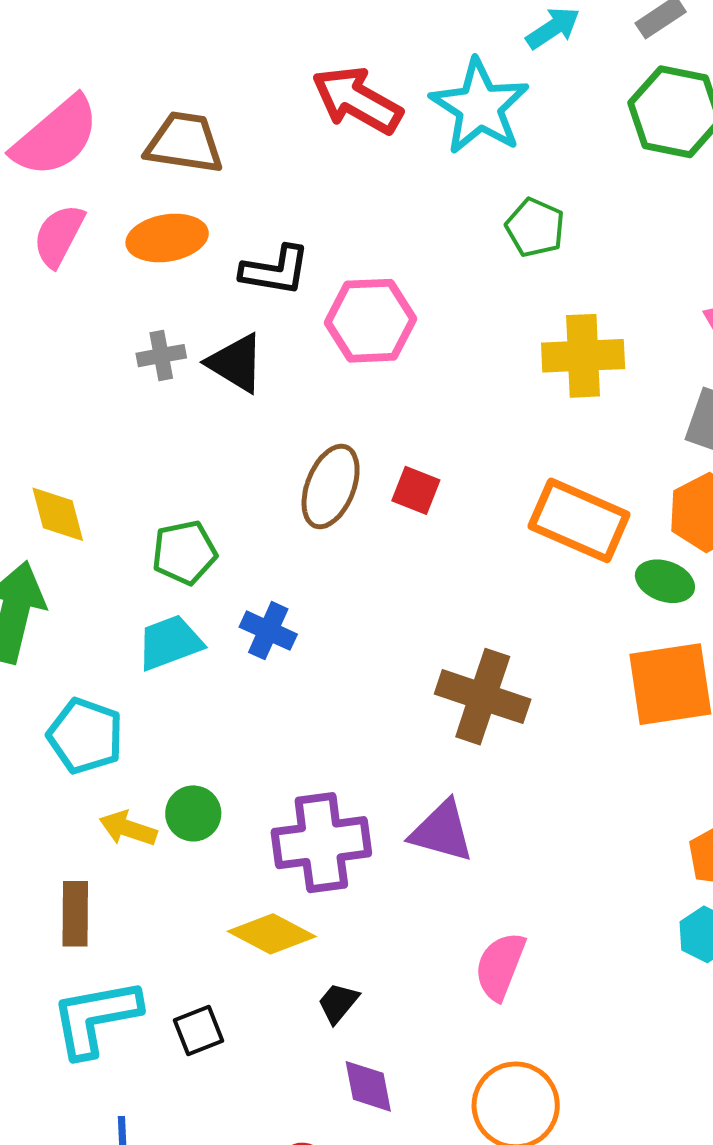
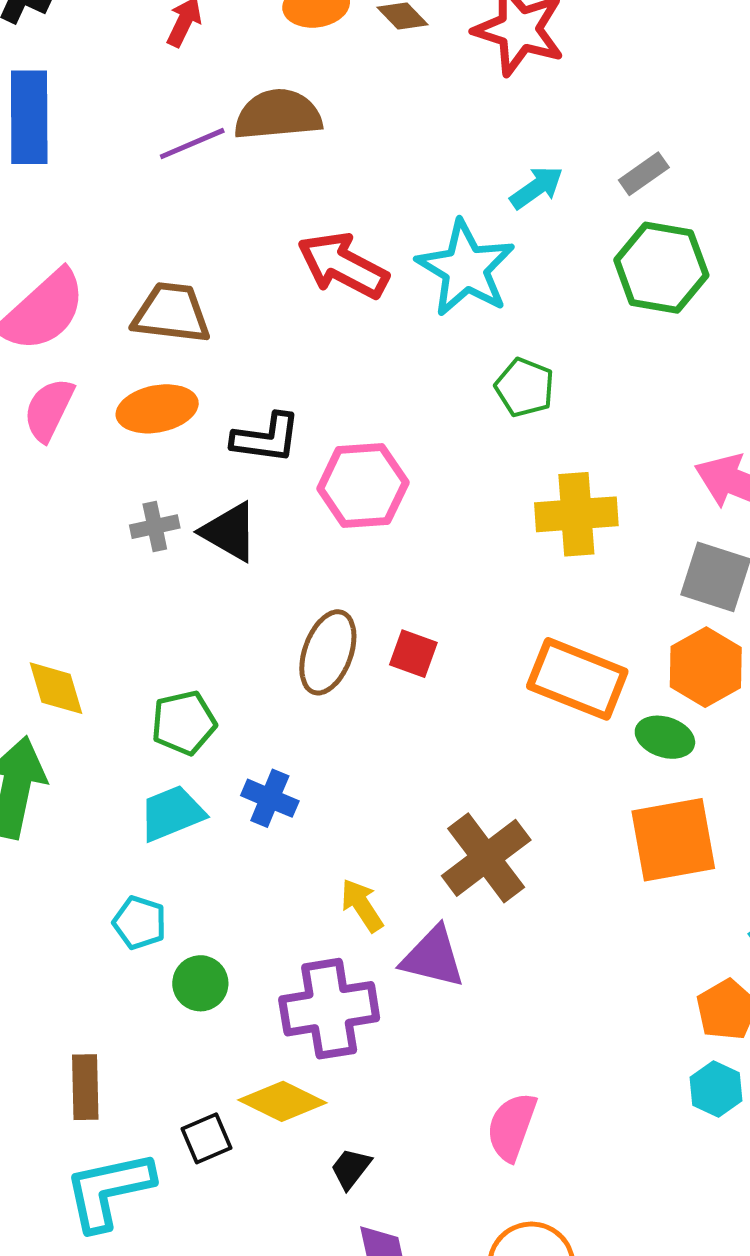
brown cross: (483, 697) -> (486, 858), turned 36
cyan pentagon: (85, 736) -> (140, 923), moved, size x0.7
yellow arrow: (128, 828) -> (362, 905), moved, turned 40
purple triangle: (442, 831) -> (433, 957), moved
black square: (199, 1031) -> (206, 1138), moved

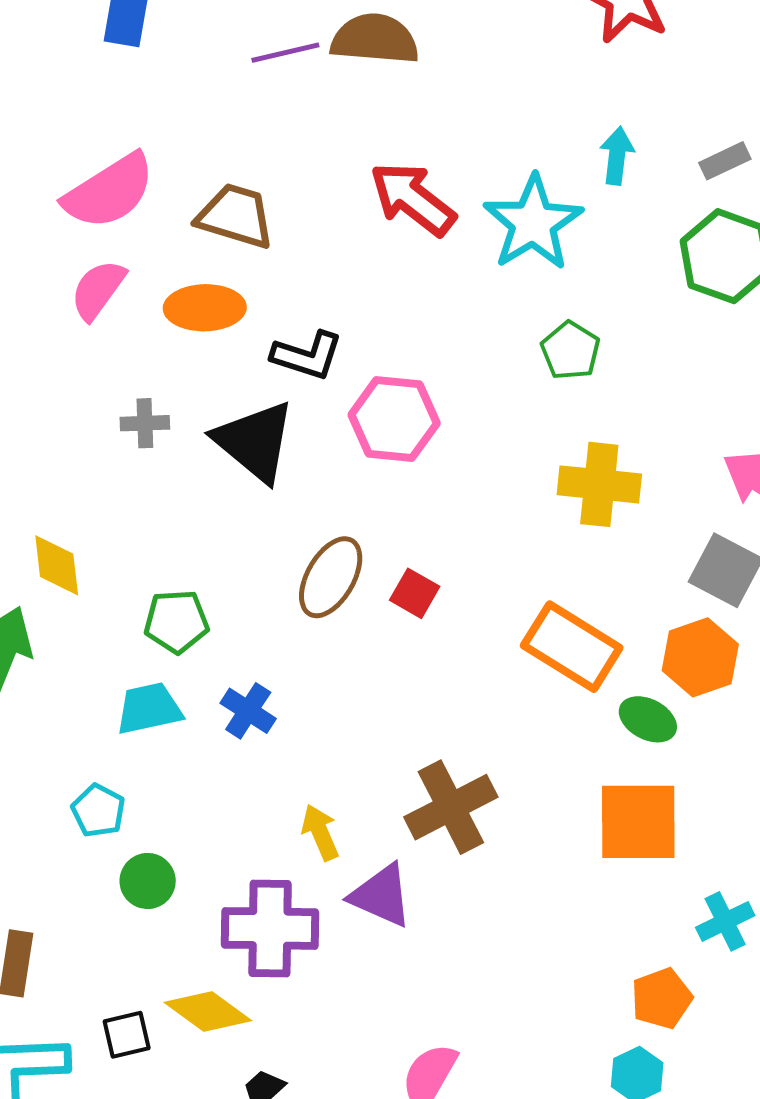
cyan arrow: (537, 188) -> (617, 156), turned -58
gray cross: (155, 527) -> (145, 423), moved
black triangle: (230, 532) -> (255, 441), size x1.4

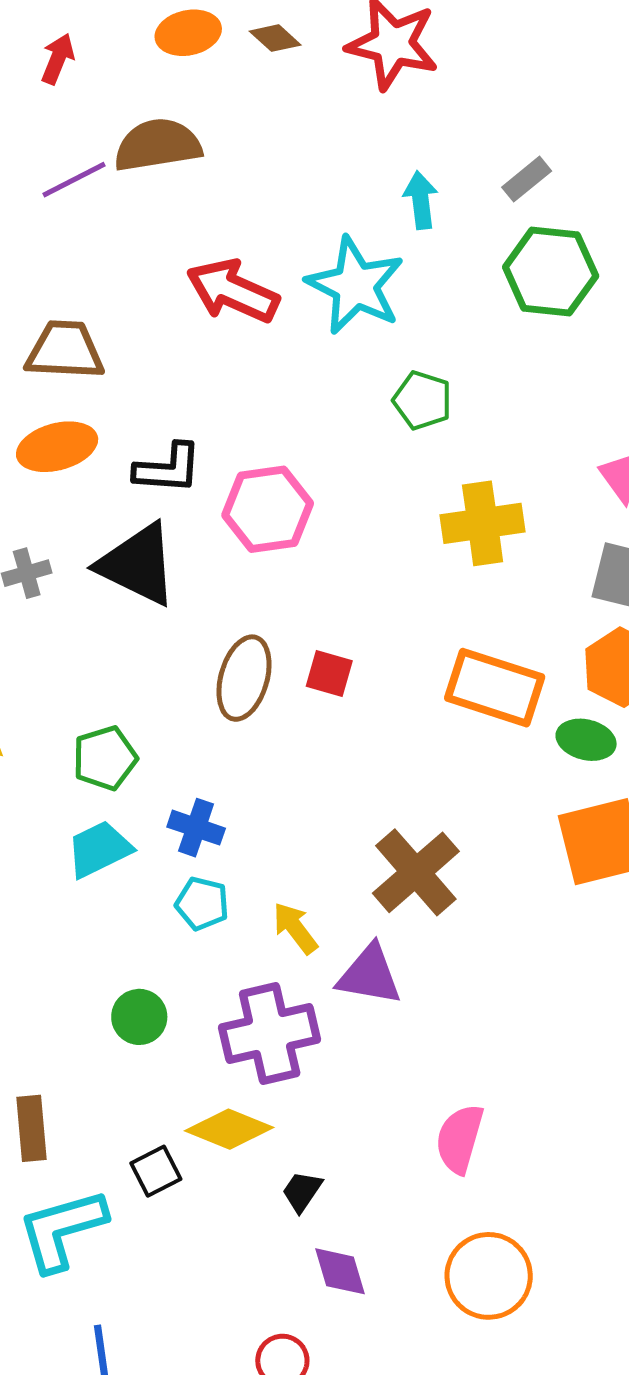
cyan pentagon: (98, 811) -> (202, 904), moved

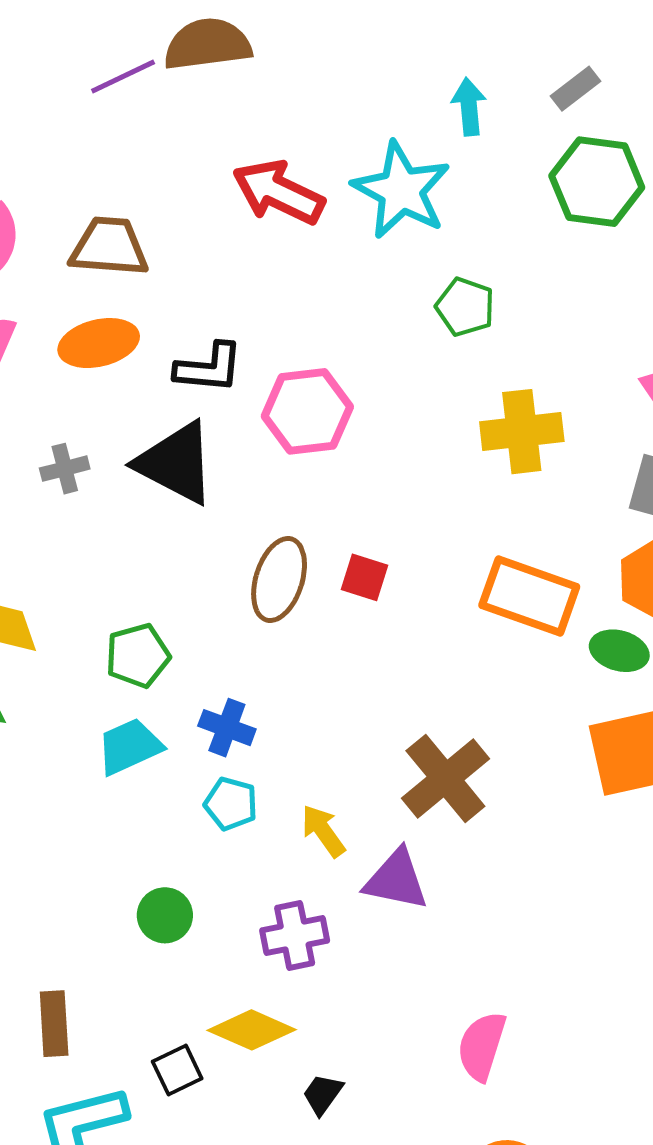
purple cross: (270, 1034) -> (295, 936), size x0.7

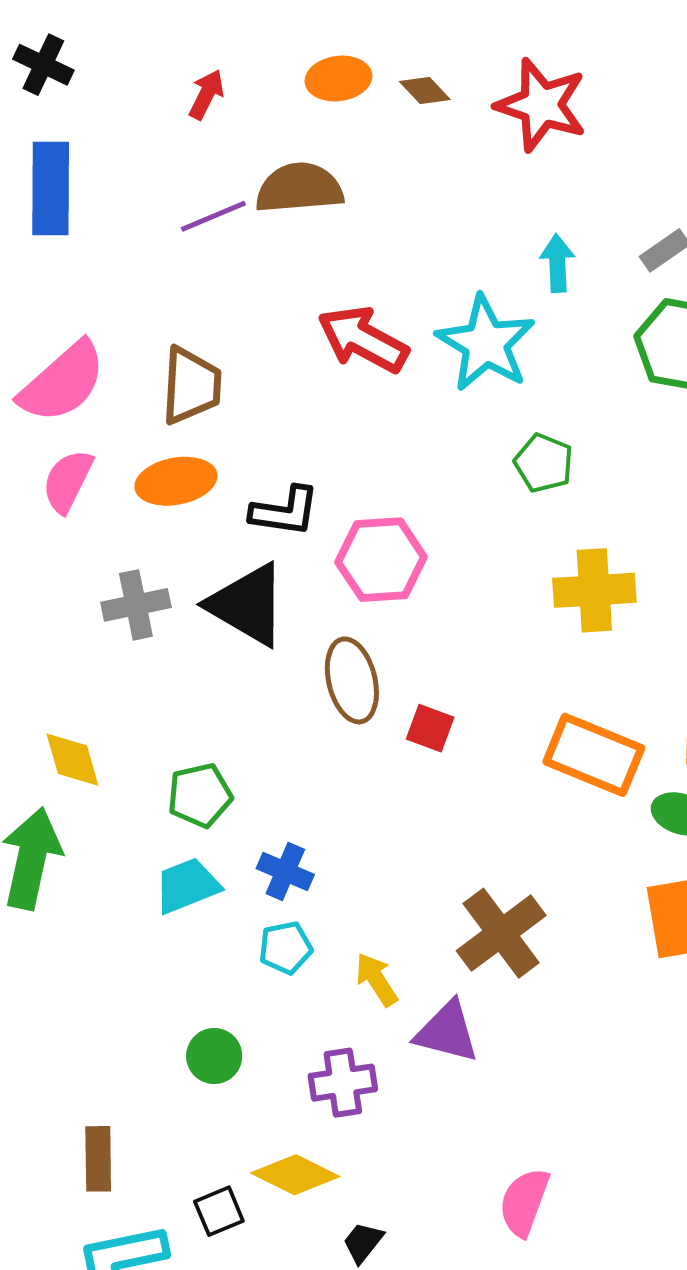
brown trapezoid: (109, 247) -> (191, 386), turned 86
gray cross: (65, 469) -> (136, 605), size x1.4
brown ellipse: (279, 580) -> (352, 680), moved, turned -34
cyan pentagon: (231, 804) -> (286, 948), turned -30

